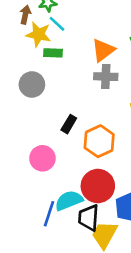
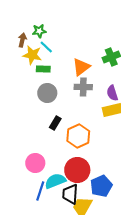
gray circle: (32, 84) -> (47, 93), moved
pink circle: (42, 158) -> (35, 163), moved

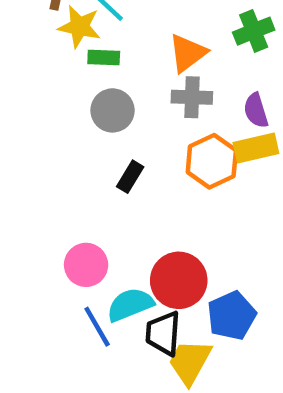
orange hexagon: (78, 136) -> (212, 161), moved
blue line: (40, 191) -> (97, 327), turned -48

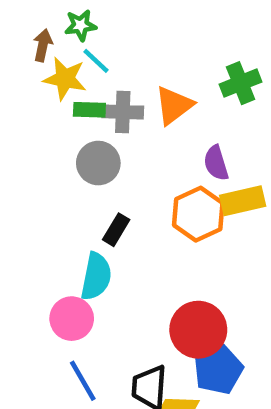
gray cross: (192, 97) -> (123, 112), moved
purple semicircle: (256, 110) -> (216, 163), moved
red circle: (179, 280) -> (198, 330), moved
cyan semicircle: (130, 305) -> (96, 276), moved, turned 123

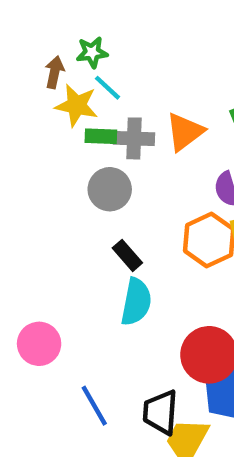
black rectangle: (116, 230) -> (127, 255), turned -72
cyan semicircle: (96, 276) -> (136, 302), moved
pink circle: (72, 319) -> (39, 344), moved

